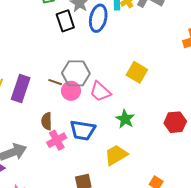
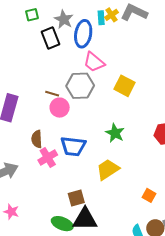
gray hexagon: (76, 73) -> (80, 86), moved
brown line: (55, 82) -> (52, 94), moved
pink trapezoid: (100, 92) -> (94, 62), moved

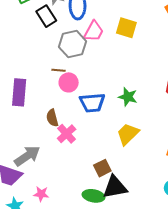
pink trapezoid: (94, 62) -> (94, 31), turned -90
gray hexagon: (80, 86) -> (73, 44), moved
yellow square: (124, 86) -> (126, 28), moved
blue trapezoid: (73, 146) -> (92, 103), moved

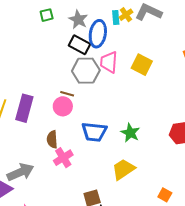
black rectangle: (46, 16) -> (80, 45), moved, turned -40
pink trapezoid: (94, 31) -> (109, 62), turned 145
pink circle: (69, 82) -> (63, 106), moved

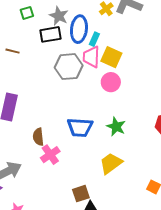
cyan rectangle: (116, 18) -> (94, 39), moved, turned 32
black rectangle: (80, 45) -> (51, 34), moved, turned -35
yellow square: (142, 65) -> (111, 57), moved
brown line: (67, 94) -> (12, 51), moved
pink circle: (63, 106) -> (111, 82), moved

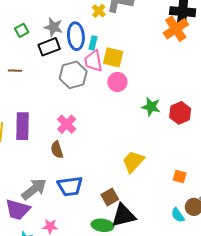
blue trapezoid: (80, 127) -> (70, 186), moved
green star: (116, 127) -> (151, 107), moved
pink cross: (50, 155) -> (67, 124), moved

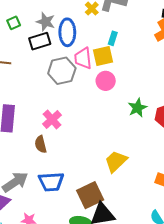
cyan rectangle: (93, 43) -> (113, 38), moved
yellow square: (113, 57) -> (103, 56), turned -30
green star: (151, 107) -> (137, 108), turned 30
brown square: (110, 197) -> (90, 195), size x1.5

